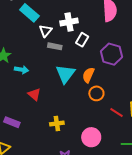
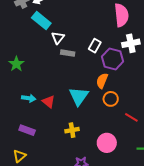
white cross: (69, 22) -> (131, 43), moved
purple hexagon: (111, 54) -> (113, 59), moved
cyan arrow: (22, 70) -> (29, 98), moved
cyan triangle: (65, 74) -> (79, 96), moved

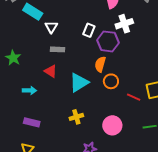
gray rectangle: (68, 53) -> (58, 49), moved
cyan triangle: (79, 96) -> (79, 82), turned 30
red triangle: (49, 102) -> (51, 71), moved

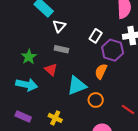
green star: (13, 58) -> (29, 57), moved
orange circle: (111, 81) -> (96, 100), moved
cyan arrow: (29, 90) -> (27, 85), size x1.5
yellow cross: (76, 117) -> (55, 118), moved, turned 32

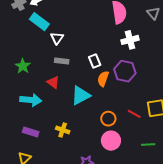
white rectangle: (96, 36) -> (95, 61), moved, turned -48
purple hexagon: (113, 50) -> (125, 71), moved
green star: (29, 57) -> (23, 66), moved
orange circle: (96, 100) -> (108, 119), moved

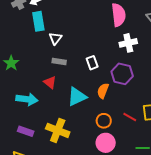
cyan rectangle: (39, 22) -> (38, 21), turned 42
green star: (23, 66) -> (11, 63), moved
orange semicircle: (103, 79) -> (103, 91), moved
yellow cross: (63, 130) -> (58, 130), size x1.6

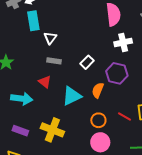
white rectangle: (92, 63) -> (87, 62), turned 64

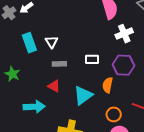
cyan rectangle: (33, 21) -> (29, 43), moved
white rectangle: (87, 62) -> (92, 59), turned 56

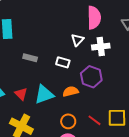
white triangle: (52, 42) -> (77, 40), moved
orange semicircle: (108, 85) -> (71, 91), turned 49
red triangle: (54, 86) -> (21, 94), moved

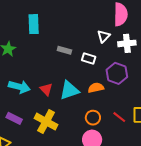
gray rectangle: (30, 58) -> (64, 50), moved

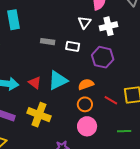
orange semicircle: (96, 88) -> (86, 84), moved

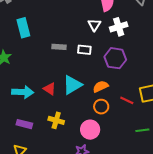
yellow cross: (39, 115) -> (56, 120), size x0.7
pink circle: (87, 126) -> (90, 130), moved

